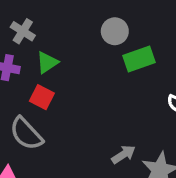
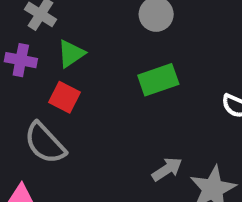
green rectangle: (139, 59) -> (158, 80), moved

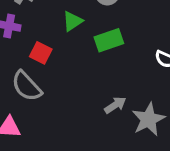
green triangle: (71, 54) -> (72, 21), moved

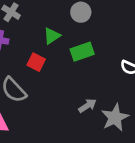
red square: (41, 53) -> (36, 62), moved

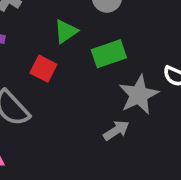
gray star: (115, 117) -> (139, 95), moved

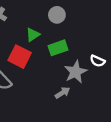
red square: (43, 69) -> (20, 57), size x1.5

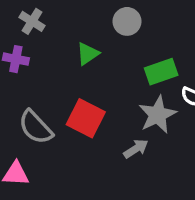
green rectangle: (58, 48) -> (161, 72), moved
red square: (20, 57) -> (86, 118), moved

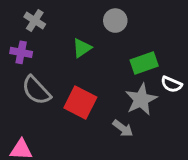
gray semicircle: (36, 127) -> (36, 90), moved
gray arrow: (136, 149) -> (123, 128), turned 70

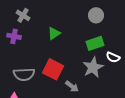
gray circle: (115, 21) -> (96, 15), moved
gray semicircle: (36, 90) -> (24, 74), moved, turned -50
gray arrow: (123, 128) -> (72, 86), moved

